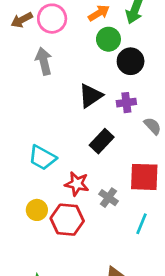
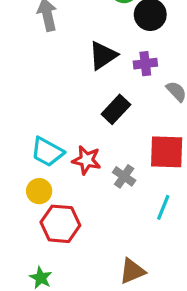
cyan trapezoid: (42, 158) -> (47, 152), moved
red hexagon: (67, 220) -> (60, 224), moved

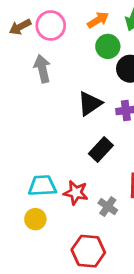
cyan trapezoid: (47, 152) -> (42, 186), turned 148
red hexagon: (60, 224) -> (88, 251), moved

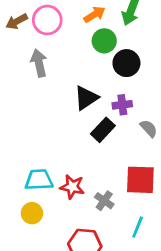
black rectangle: (101, 149) -> (103, 130), moved

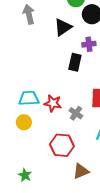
black triangle: (86, 98) -> (63, 27), moved
black rectangle: (103, 130) -> (75, 62), turned -30

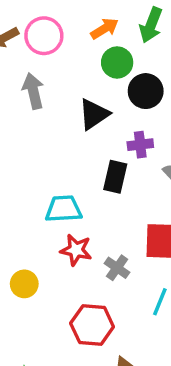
cyan trapezoid: (29, 98) -> (64, 209), moved

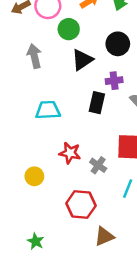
green circle: (117, 62) -> (69, 29), moved
gray arrow: (33, 91) -> (34, 56), moved
cyan trapezoid: (64, 209) -> (48, 110), moved

